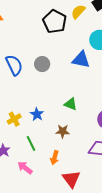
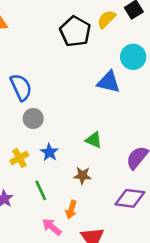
gray circle: (42, 64) -> (33, 118), moved
pink arrow: (25, 168) -> (52, 227), moved

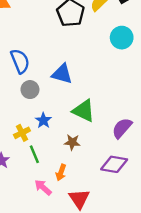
blue triangle: (109, 82) -> (62, 74), moved
green triangle: (94, 140) -> (84, 111), size x1.5
yellow cross: (19, 158) -> (22, 133), moved

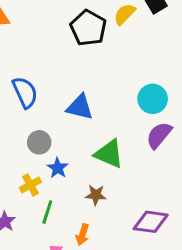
cyan circle: (122, 38) -> (153, 99), moved
gray circle: (30, 90) -> (39, 142), moved
purple semicircle: (122, 128) -> (159, 135), moved
green line: (34, 154) -> (47, 212), turned 42

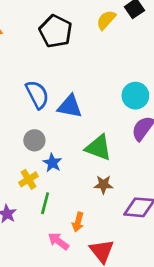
black pentagon: (88, 28) -> (56, 31), moved
blue semicircle: (25, 92) -> (37, 95), moved
brown star: (96, 195) -> (103, 185), moved

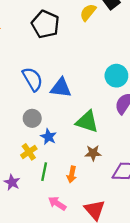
orange arrow: (78, 222) -> (72, 174), moved

